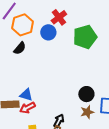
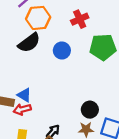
blue circle: (48, 32) -> (62, 51), moved
black semicircle: (20, 48) -> (29, 43), size x1.5

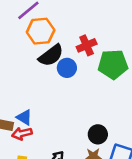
red cross: (80, 19) -> (87, 45), moved
black semicircle: (29, 43) -> (51, 55), moved

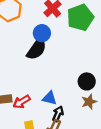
black semicircle: (51, 55) -> (37, 49), moved
blue triangle: (24, 117) -> (50, 98), moved

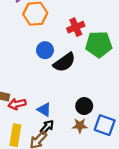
blue circle: (42, 33) -> (45, 50), moved
black semicircle: (37, 49) -> (64, 62), moved

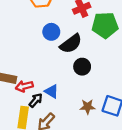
black circle: (84, 106) -> (82, 67), moved
black arrow: (47, 127) -> (36, 100), moved

